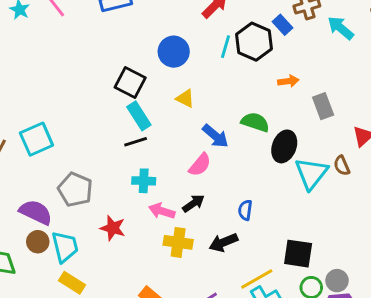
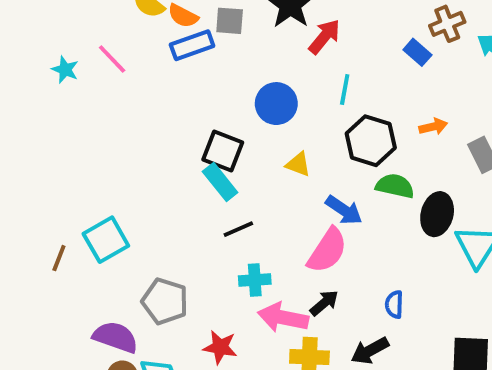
black hexagon: (254, 42) -> (371, 141), moved
cyan rectangle: (139, 116) -> (220, 182), moved
pink semicircle: (200, 165) -> (327, 251), size x1.4
pink arrow: (162, 211) -> (283, 318), size x1.4

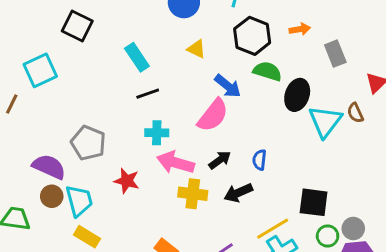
black square: (223, 151) -> (77, 26), moved
cyan square: (106, 240) -> (40, 70), moved
black arrow: (324, 303) -> (220, 160), moved

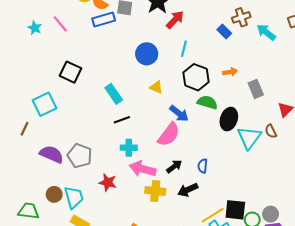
purple semicircle: (49, 167) -> (52, 154), moved
black square: (314, 202) -> (235, 210), moved

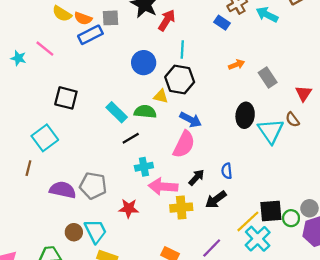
black hexagon: (196, 77) -> (180, 80), moved
green semicircle: (207, 102) -> (145, 112), moved

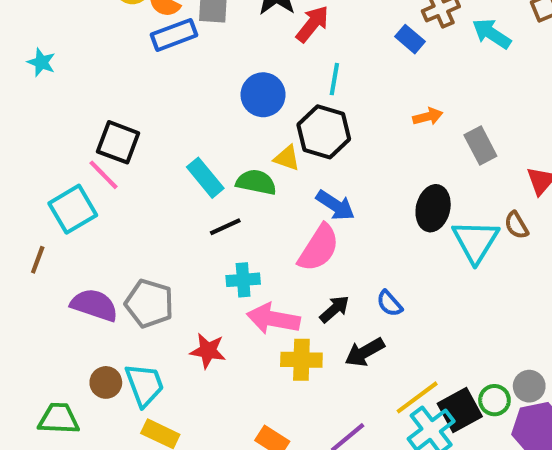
pink line: (45, 49) -> (104, 175), moved
blue semicircle: (227, 171) -> (389, 304), turned -42
black square: (271, 211) -> (460, 410), moved, turned -30

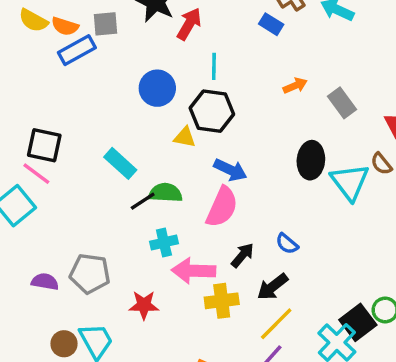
green semicircle: (256, 182) -> (165, 193), moved
purple semicircle: (94, 305) -> (45, 282), size x0.7
yellow line: (417, 397) -> (276, 324), moved

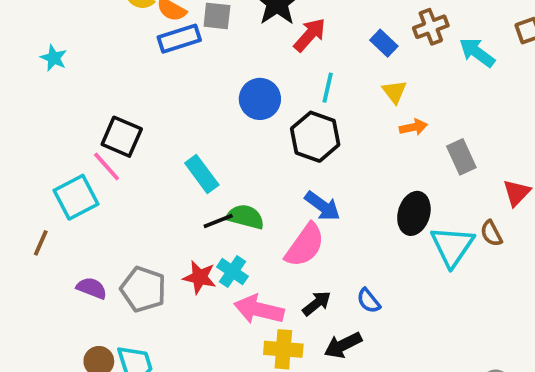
blue rectangle: (271, 24) -> (384, 43), moved
yellow triangle: (185, 137) -> (394, 92), moved, turned 30
cyan cross: (164, 243) -> (232, 272), turned 36
red star: (144, 305) -> (200, 277), moved

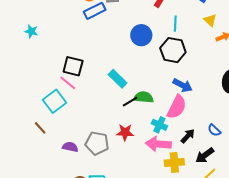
brown line: (41, 243) -> (40, 128), turned -56
cyan cross: (232, 272) -> (159, 125), moved

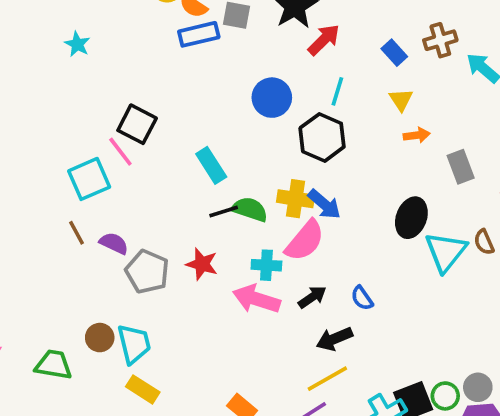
cyan cross: (159, 125) -> (266, 265), turned -35
brown line: (40, 128) -> (77, 233), moved
purple semicircle: (70, 147) -> (114, 243), moved
yellow cross: (174, 162) -> (296, 199), moved

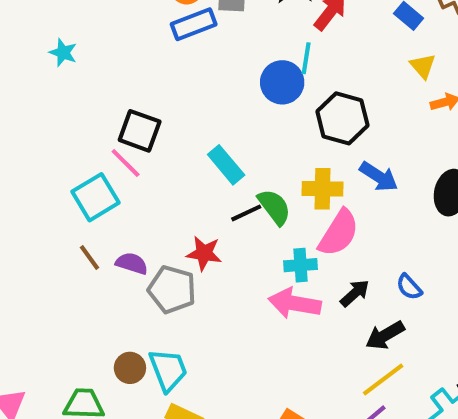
cyan line: (337, 91) -> (306, 58), moved
blue arrow: (324, 204) -> (379, 177), moved
green semicircle: (250, 209) -> (274, 207), turned 42
red star: (202, 264) -> (204, 253), moved

